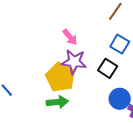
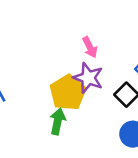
green arrow: (57, 102) -> (58, 121), turned -85

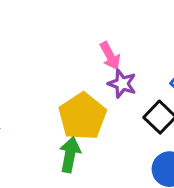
purple star: (88, 78) -> (122, 84), moved, size x0.7

